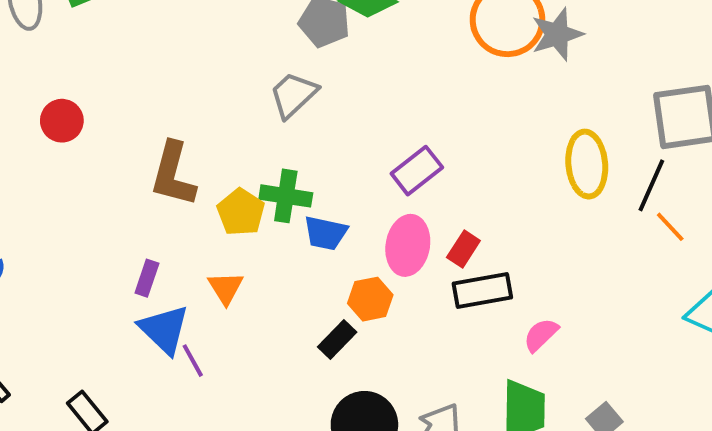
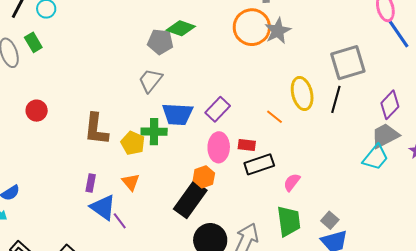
orange line: (670, 227) -> (274, 117), moved
blue trapezoid: (326, 233) -> (178, 114), moved, size x1.4
red rectangle: (463, 249) -> (247, 145), turned 72
black rectangle: (337, 340) -> (190, 200), size x1.8

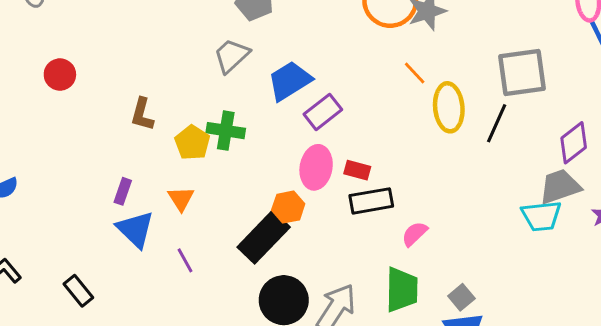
blue trapezoid: (178, 114) -> (290, 81), moved, turned 136
orange line: (274, 117) -> (415, 73), moved
brown L-shape: (96, 129) -> (142, 114), size x0.7
cyan trapezoid: (375, 157) -> (541, 216), turned 36
purple line: (120, 221) -> (185, 260), moved

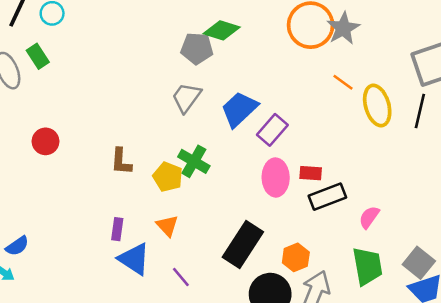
green cross: (226, 131) -> (194, 161), turned 32
orange hexagon: (288, 207) -> (296, 257), moved
gray square: (461, 297) -> (419, 263), size x1.4

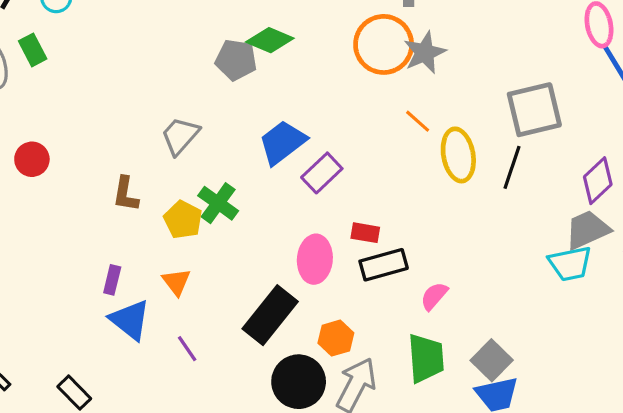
gray trapezoid: (186, 98) -> (180, 136), moved
pink ellipse: (276, 177) -> (315, 259), moved

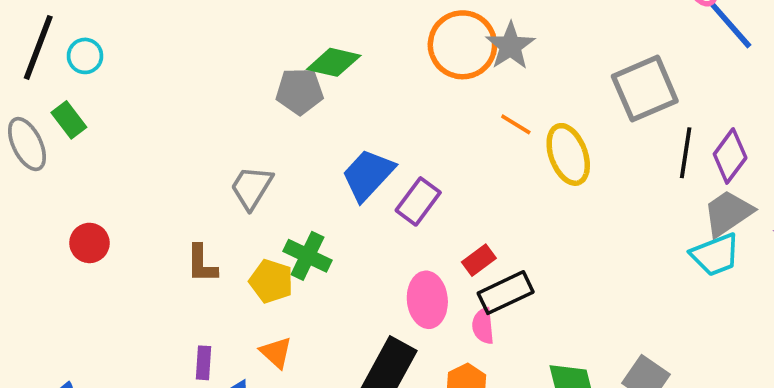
black line: (512, 167) -> (686, 153), moved
red rectangle: (365, 233) -> (479, 260), turned -36
pink semicircle: (434, 296) -> (483, 326), moved, turned -36

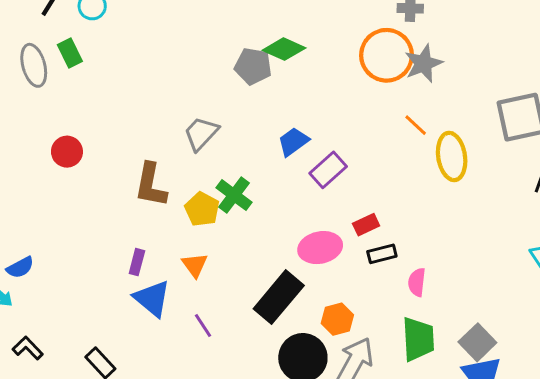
blue trapezoid: (368, 175) -> (293, 142), size x0.7
brown L-shape: (202, 264) -> (151, 185), size x1.4
black rectangle: (506, 293) -> (382, 254), size x0.7
pink ellipse: (427, 300) -> (320, 248), turned 72
pink semicircle: (483, 326) -> (417, 282), moved

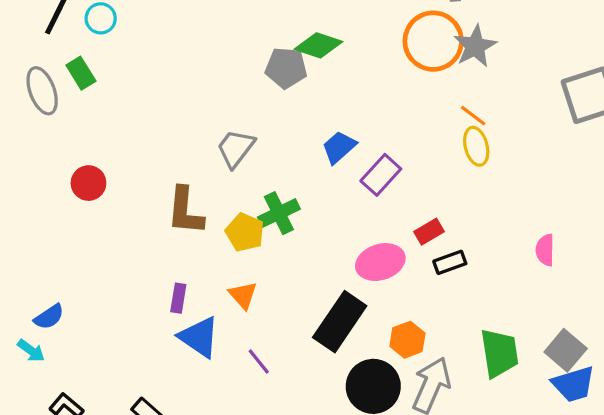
yellow ellipse: (452, 156) -> (476, 146), moved, size x0.7
green cross: (234, 195) -> (279, 213), turned 33
pink semicircle: (417, 282) -> (545, 250), moved

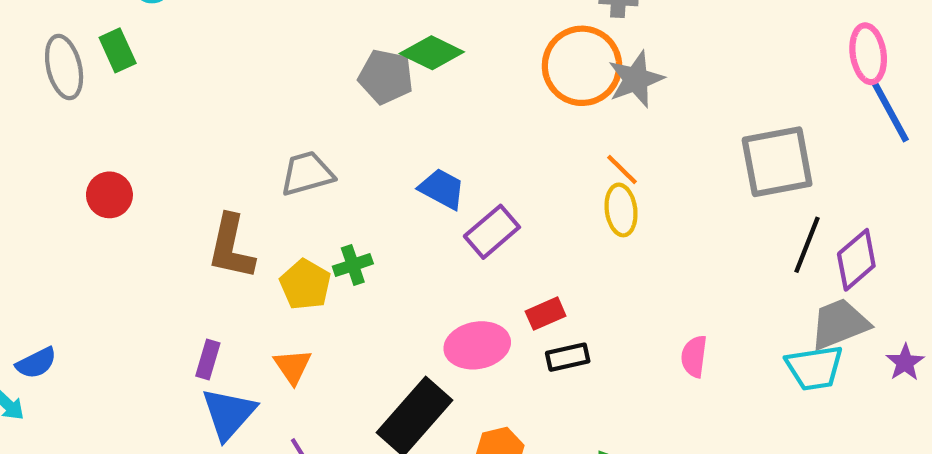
blue trapezoid: (339, 147) -> (442, 189), turned 63
gray trapezoid: (236, 148) -> (307, 173), turned 30
green cross: (279, 213) -> (353, 265), size x0.7
blue triangle: (199, 337) -> (229, 414), turned 30

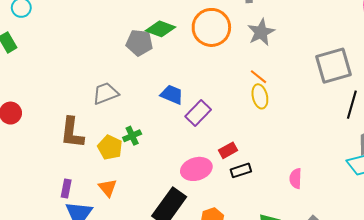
orange circle: (582, 66) -> (211, 27), moved
pink semicircle: (694, 356) -> (296, 178), moved

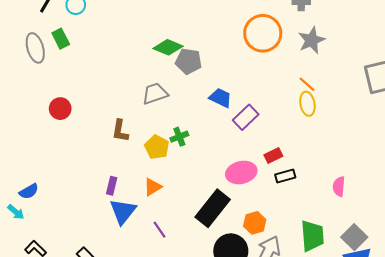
green diamond: (161, 29) -> (168, 47), moved
gray pentagon: (139, 43) -> (188, 61), moved
brown L-shape: (72, 133) -> (120, 131), size x0.7
orange triangle: (108, 188) -> (153, 187), turned 36

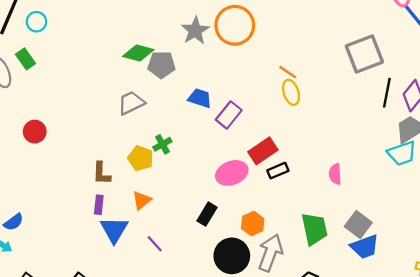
gray star: (312, 40) -> (195, 31), moved
brown L-shape: (120, 131) -> (101, 173), moved
red rectangle: (273, 156) -> (263, 151), size x1.5
black rectangle: (213, 208) -> (207, 214), size x0.6

